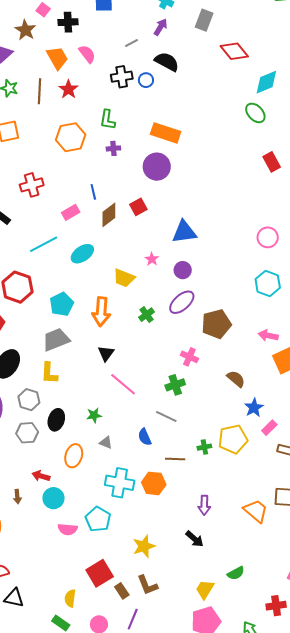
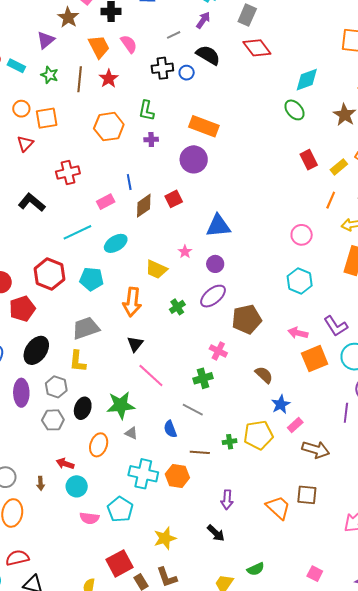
red diamond: (234, 51) -> (257, 48), moved
cyan pentagon: (62, 304) -> (92, 279), moved, turned 30
green star: (94, 415) -> (121, 405), size x1.8

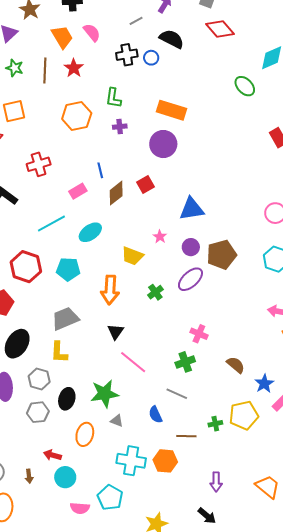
green ellipse: (294, 110) -> (245, 86), moved
brown pentagon: (247, 319) -> (222, 255), moved
brown semicircle: (264, 375) -> (236, 365), moved

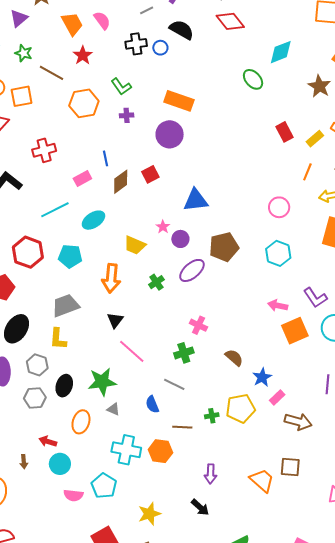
brown line: (45, 70) -> (51, 73), moved, turned -65
green L-shape: (113, 98) -> (121, 87), turned -45
purple circle: (191, 247) -> (180, 239), moved

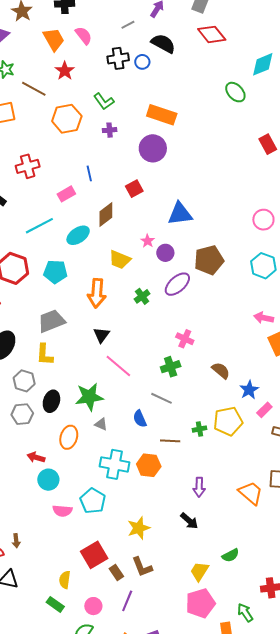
brown diamond: (121, 182) -> (106, 214), moved
brown arrow: (24, 462) -> (16, 541), moved

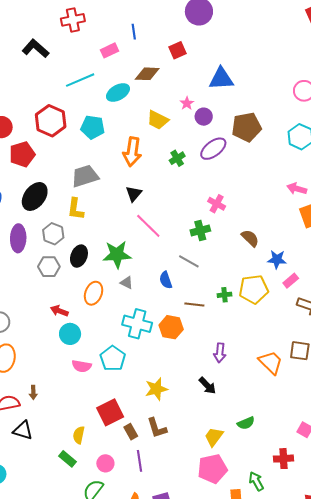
brown diamond: (106, 214) -> (147, 74), turned 35
blue star: (249, 390) -> (277, 259), turned 30
purple line: (127, 601) -> (139, 461), turned -35

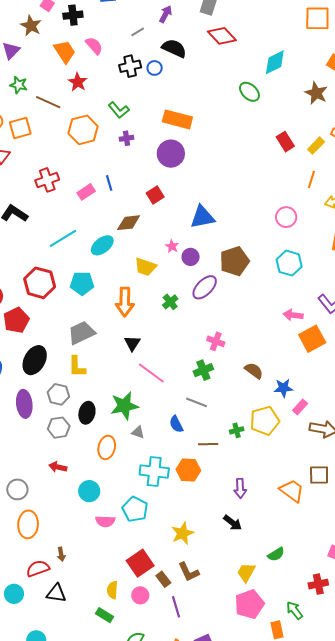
pink rectangle: (109, 50) -> (86, 192), moved
red arrow: (59, 311) -> (58, 467), moved
pink circle: (105, 463) -> (140, 595), moved

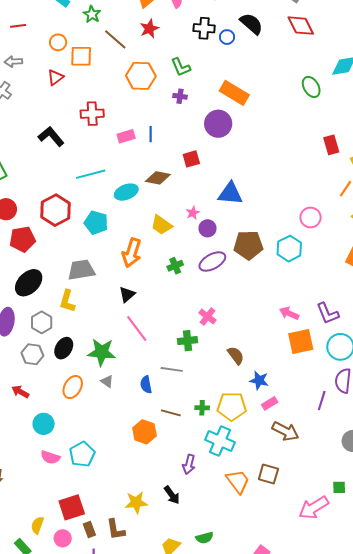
cyan hexagon: (289, 263) -> (289, 249), moved
gray line: (197, 402) -> (172, 369), turned -30
cyan cross: (154, 471) -> (220, 441), moved
yellow star: (183, 533) -> (136, 503), moved

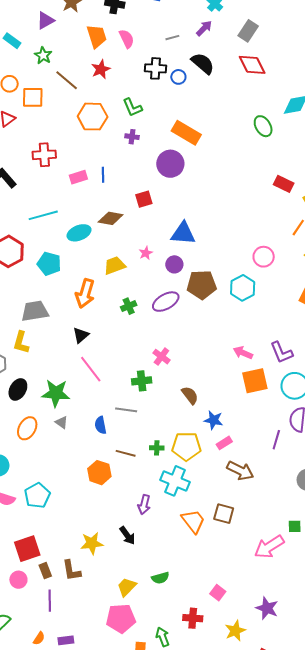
red rectangle: (331, 145) -> (284, 184), turned -48
yellow trapezoid: (161, 225) -> (115, 266), turned 125
purple circle: (207, 228) -> (174, 264), moved

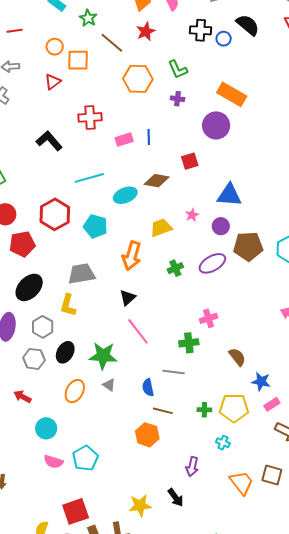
pink cross: (161, 357) -> (209, 318), turned 36
brown line: (126, 453) -> (163, 411), moved
cyan cross: (175, 481) -> (223, 443), size x0.5

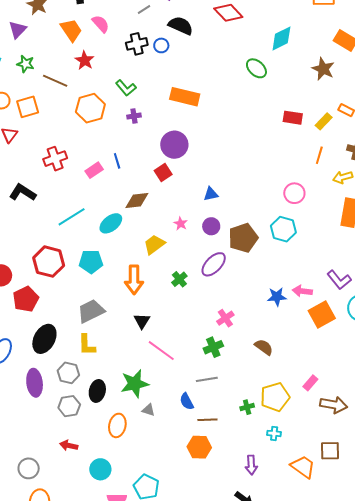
purple circle: (216, 125) -> (174, 145), moved
blue triangle: (229, 195) -> (211, 194), size x0.6
blue star: (261, 382) -> (277, 297), moved

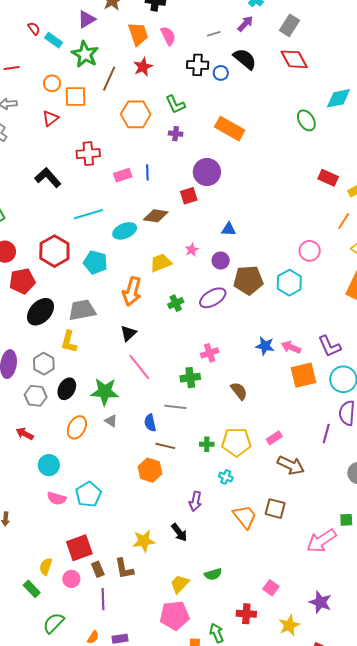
green star: (25, 64) -> (85, 54), size x1.5
brown line: (55, 81) -> (109, 79), turned 75
black ellipse: (44, 339) -> (41, 312), moved

